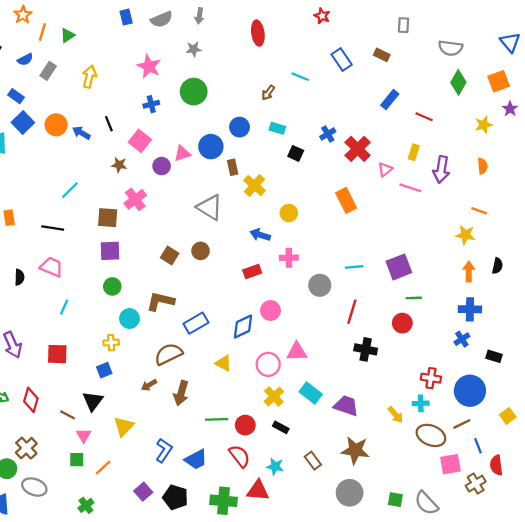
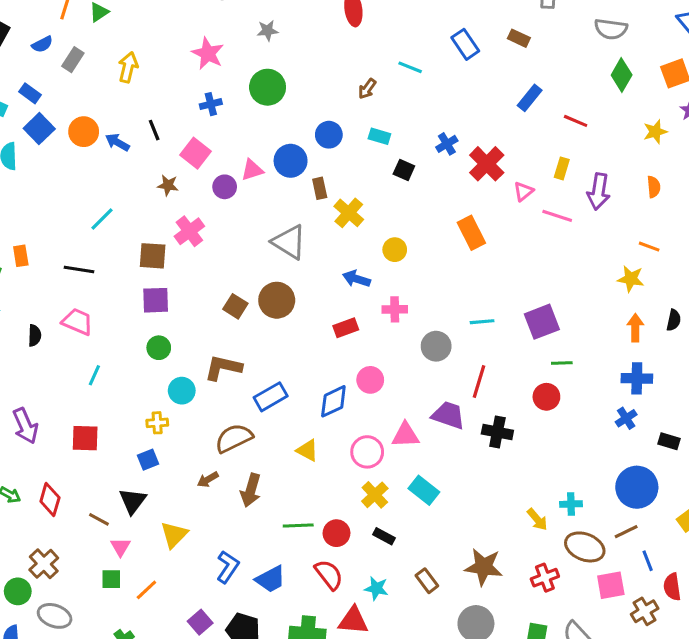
brown circle: (201, 251) -> (277, 300), size x1.5
red cross: (431, 378) -> (545, 578), moved, turned -30
purple trapezoid: (346, 406) -> (448, 415), moved

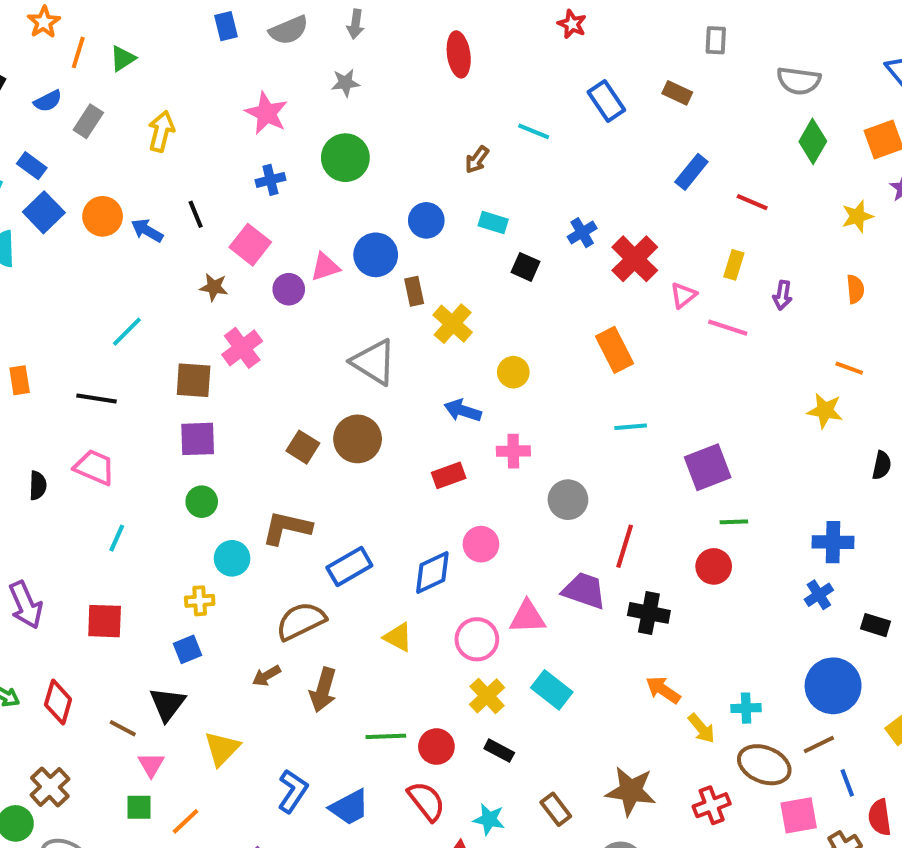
purple arrow: (599, 191) -> (782, 295), size x0.6
cyan line: (482, 322) -> (631, 427), moved
orange arrow: (635, 328) -> (663, 690), moved, turned -56

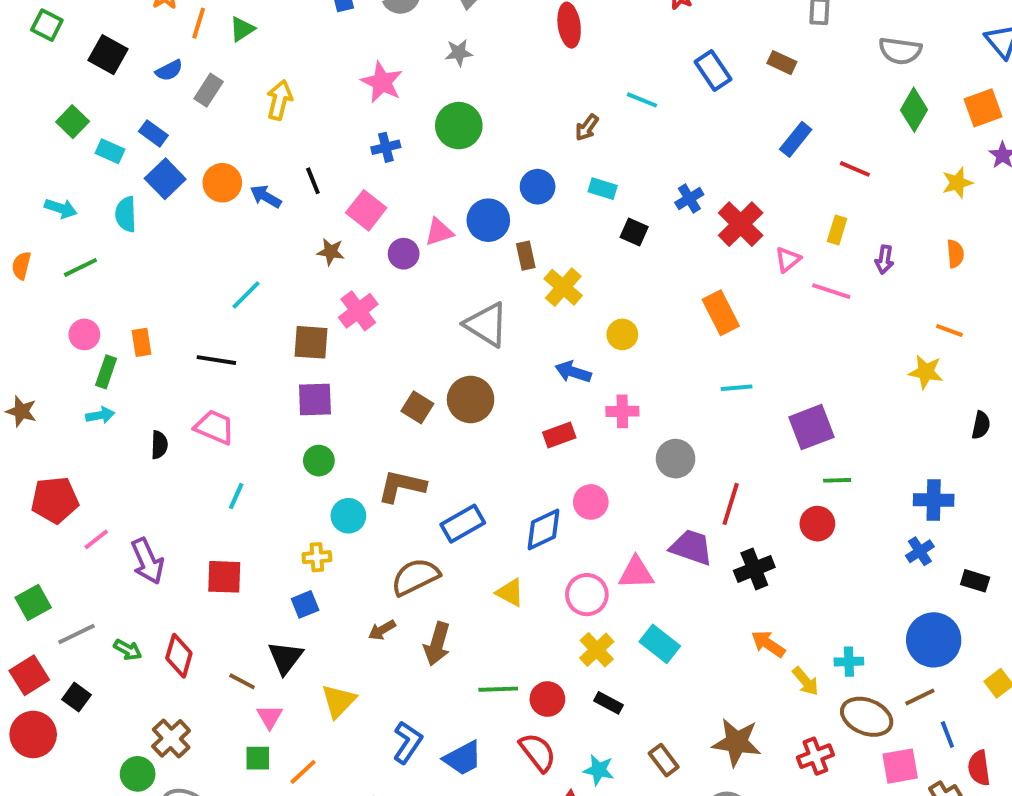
black cross: (649, 613) -> (754, 569), turned -33

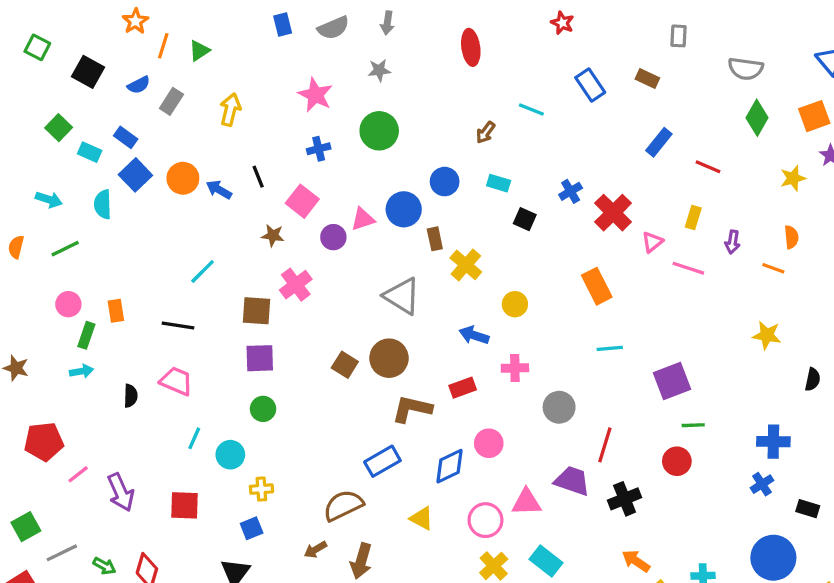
orange line: (949, 331) -> (773, 268), moved
brown L-shape: (402, 486) -> (412, 409), moved
cyan circle: (348, 516) -> (230, 455), moved

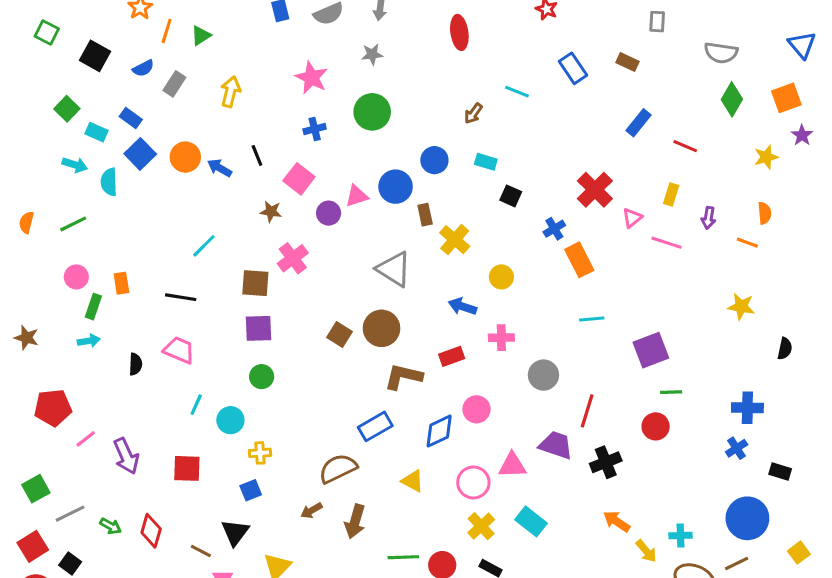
blue cross: (571, 191) -> (554, 229), moved
cyan arrow: (49, 200) -> (75, 165), moved

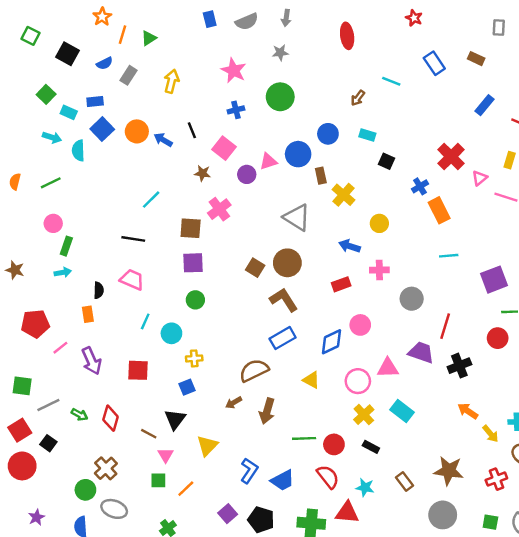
blue rectangle: (131, 118) -> (95, 102), turned -42
orange rectangle: (121, 283) -> (88, 314), moved
brown L-shape: (403, 377) -> (284, 300), moved, turned 44
green square: (36, 489) -> (22, 386), turned 36

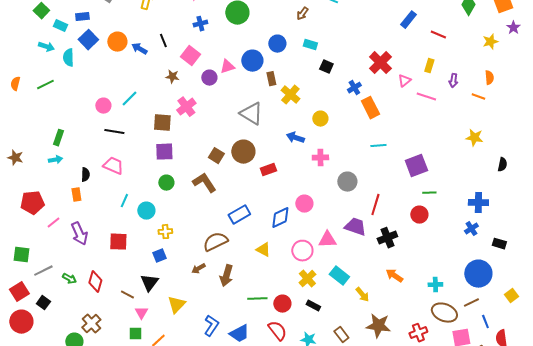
pink circle: (53, 223) -> (103, 106), moved
red rectangle: (341, 284) -> (268, 170), moved
brown L-shape: (284, 300) -> (204, 183), moved
yellow arrow: (490, 434) -> (362, 295), moved

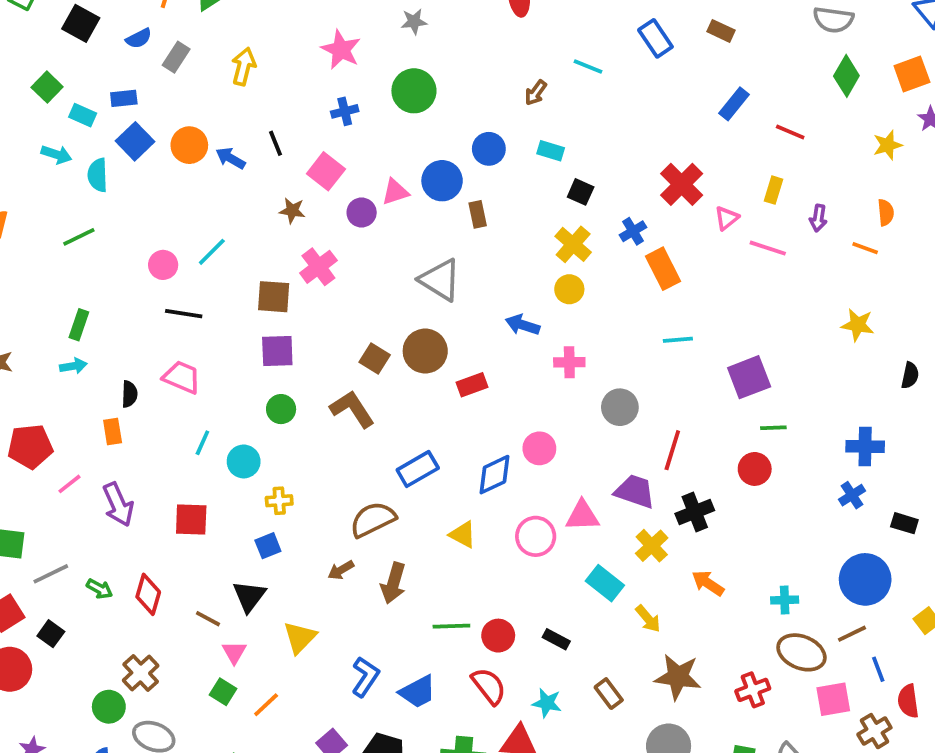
green line: (45, 85) -> (79, 237), moved
yellow cross: (290, 95) -> (573, 244), moved
yellow cross: (307, 279) -> (652, 546), moved
green square: (135, 334) -> (223, 692), turned 32

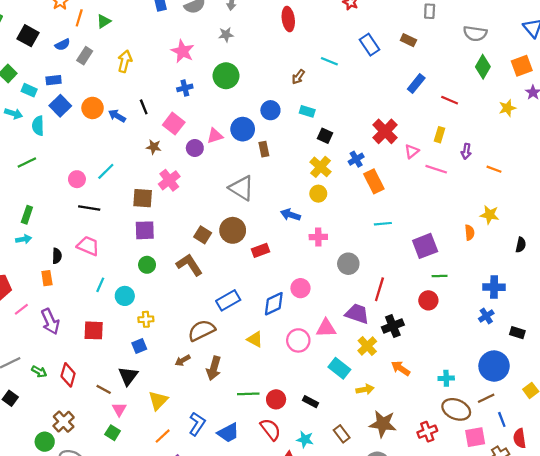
orange semicircle: (886, 212) -> (470, 233), moved
yellow arrow: (648, 619) -> (365, 389), turned -60
orange line: (266, 705) -> (163, 436), moved

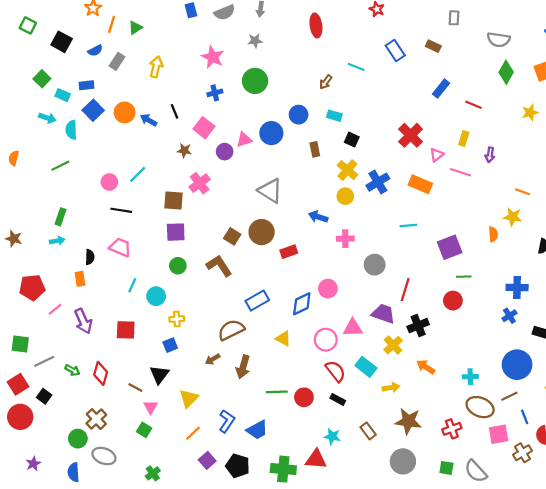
brown rectangle: (264, 149) -> (315, 149), moved
blue cross: (356, 159) -> (378, 182), moved, size x1.5
orange line: (494, 169) -> (522, 192), moved
orange rectangle: (374, 181) -> (420, 184), moved, turned -40
red semicircle: (270, 429) -> (335, 371), moved

